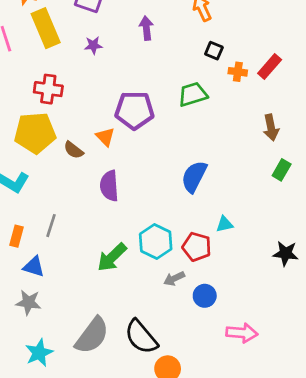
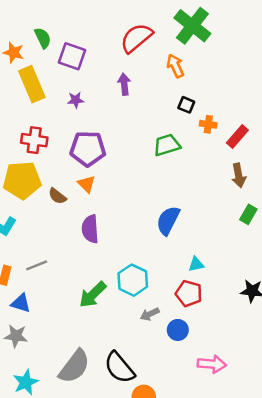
red rectangle: (270, 67) -> (237, 136), moved
purple pentagon: (134, 110) -> (88, 149), moved
gray line: (51, 226) -> (37, 265), turned 50
red pentagon: (197, 247) -> (189, 293), moved

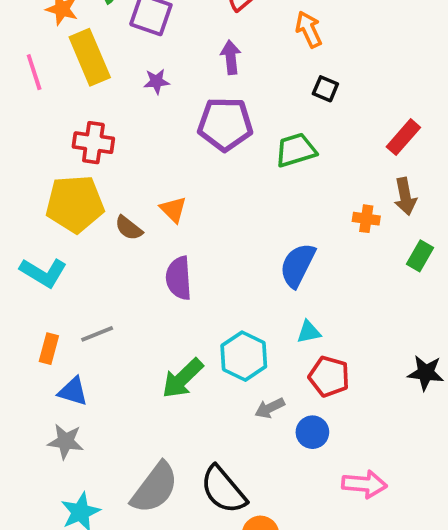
orange cross: (208, 124) -> (366, 219), moved
purple pentagon: (88, 149) -> (225, 124), moved
cyan triangle: (196, 264) -> (309, 332), moved

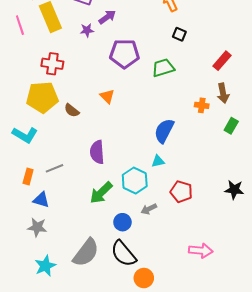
purple arrow: (231, 57) -> (107, 17), moved, turned 60
orange triangle: (173, 209) -> (107, 96), moved
purple semicircle: (179, 278) -> (97, 152), moved
cyan triangle: (309, 332) -> (158, 161), moved
blue circle: (312, 432) -> (122, 222), moved

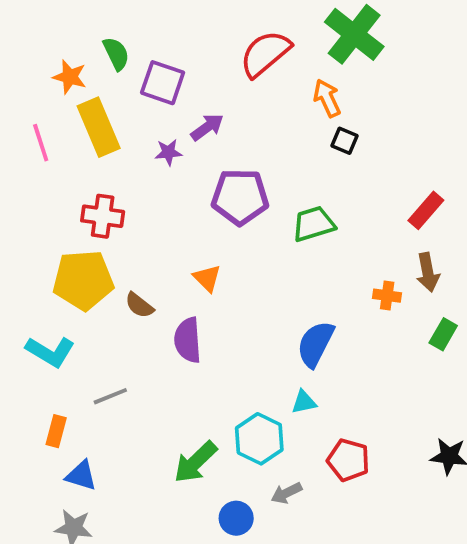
black square: (179, 34) -> (345, 141), moved
purple semicircle: (97, 152) -> (188, 340), moved
gray line: (54, 168) -> (110, 396), moved

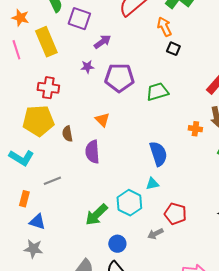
orange star: (70, 77) -> (20, 18), moved
purple star: (168, 152) -> (87, 67), moved
brown semicircle: (139, 305) -> (67, 134), turned 42
blue semicircle: (315, 344) -> (158, 154), turned 135
gray arrow: (286, 493) -> (155, 234), moved

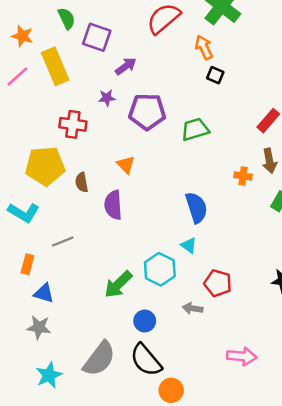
pink line: (16, 50) -> (17, 76), turned 66
red cross: (48, 88) -> (73, 124), moved
cyan triangle: (152, 184) -> (189, 245), turned 48
gray arrow: (155, 234) -> (193, 308), turned 35

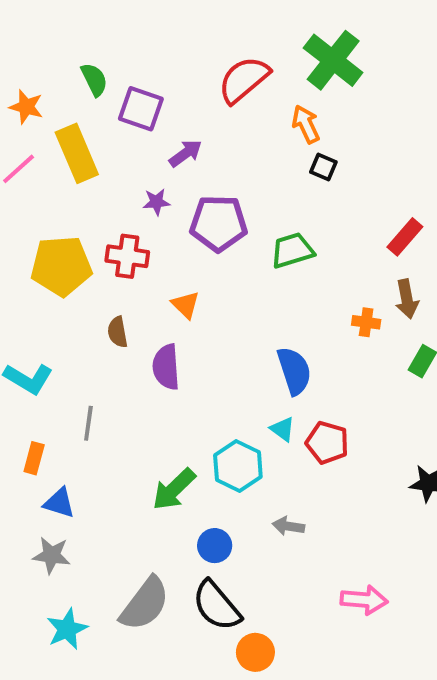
red cross: (73, 124) -> (127, 256), moved
yellow pentagon: (45, 166) -> (61, 266), moved
gray line: (63, 242) -> (88, 423), turned -60
red pentagon: (218, 283) -> (327, 443), moved

